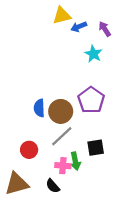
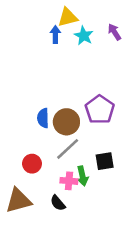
blue arrow: (79, 27) -> (55, 34), moved, turned 112
cyan star: (93, 54) -> (84, 36), moved

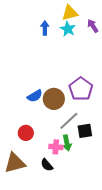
yellow triangle: (68, 17) -> (70, 13), moved
blue semicircle: (43, 118) -> (35, 96), turned -119
gray line: (68, 149) -> (69, 121), moved

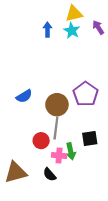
blue semicircle: (35, 96) -> (24, 96), moved
gray line: (69, 121) -> (56, 128), moved, turned -40
red circle: (26, 133) -> (41, 141), moved

